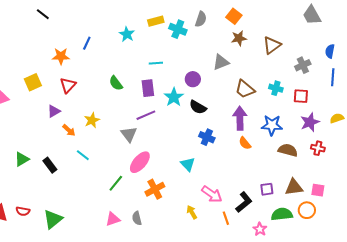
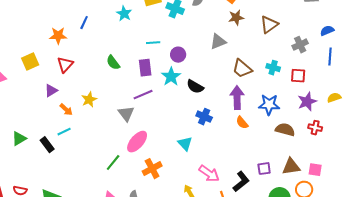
blue semicircle: (330, 51) -> (327, 31), turned 56
purple circle: (193, 79) -> (178, 55), moved
cyan line: (83, 155) -> (64, 132), moved, turned -64

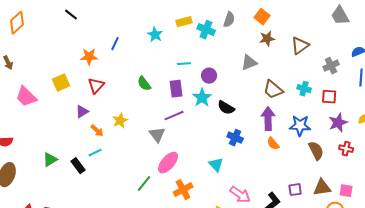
brown semicircle: (285, 130) -> (316, 151), turned 48

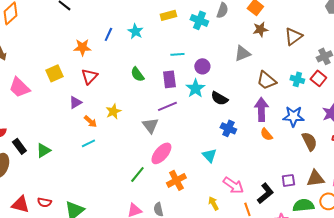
yellow rectangle: (184, 22) -> (168, 15), moved
cyan star: (155, 35) -> (135, 31), moved
red square: (329, 97) -> (318, 78), moved, turned 35
black rectangle: (78, 166) -> (19, 146), moved

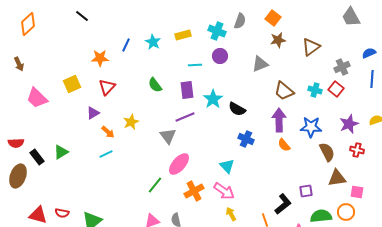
yellow rectangle: (168, 15) -> (183, 35), moved
purple circle: (202, 66) -> (220, 56), moved
green triangle: (43, 150) -> (61, 152), moved
brown triangle: (315, 178) -> (337, 178), moved
pink arrow: (233, 185) -> (224, 191), moved

